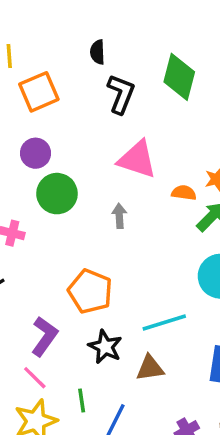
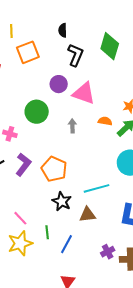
purple circle: (35, 153) -> (59, 84), moved
orange semicircle: (184, 193) -> (105, 121), moved
purple L-shape: (44, 336) -> (23, 164), moved

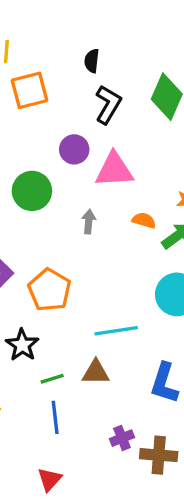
pink triangle: (84, 93) -> (114, 170), turned -30
black star: (62, 201) -> (22, 345), moved
green line: (47, 232) -> (52, 379), moved, turned 72
blue line: (67, 244) -> (55, 417), turned -42

